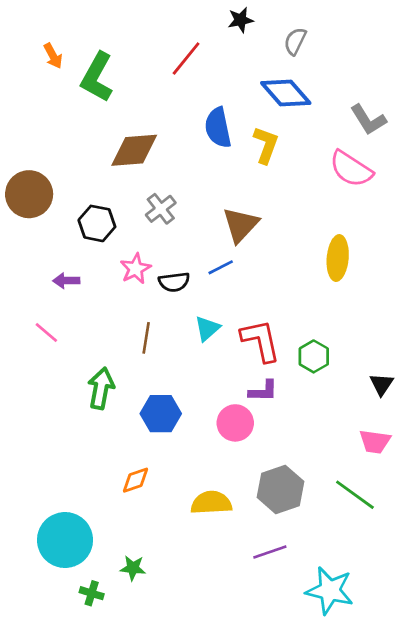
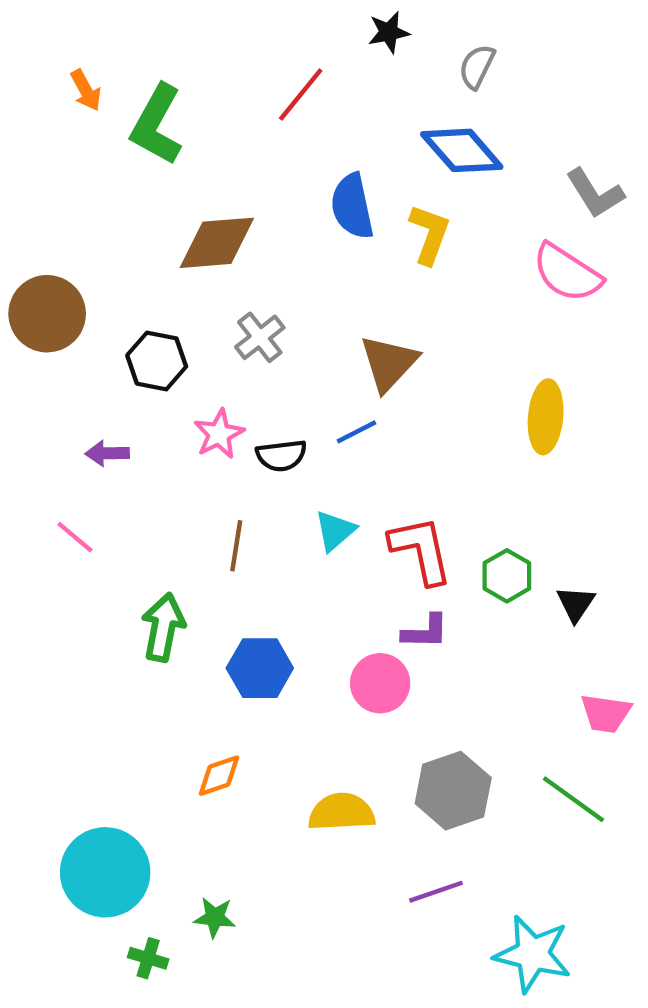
black triangle: (382, 384) -> (576, 604), moved

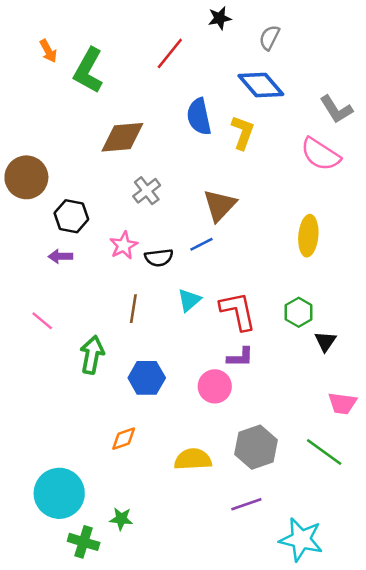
black hexagon: (157, 361) -> (71, 216), moved
pink line: (75, 537) -> (42, 321), moved
green hexagon: (507, 576) -> (299, 312), moved
green cross: (148, 958) -> (84, 542), size x1.4

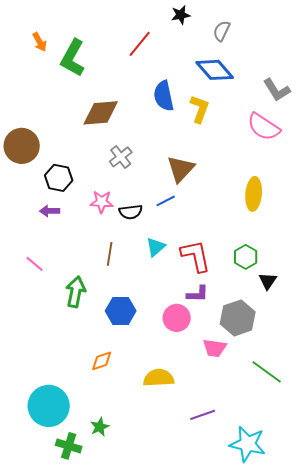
pink star: (124, 245) -> (102, 202), turned 30
pink trapezoid: (342, 403) -> (215, 348), moved
gray hexagon: (256, 447) -> (238, 318), moved
green star: (121, 519) -> (100, 427), turned -30

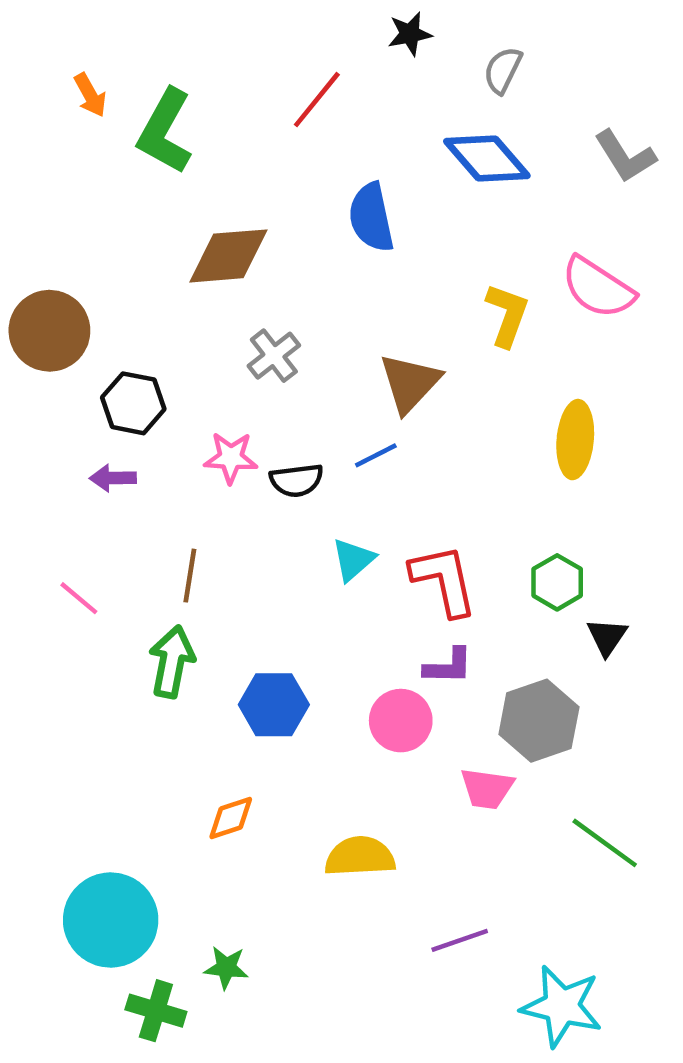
gray L-shape: (277, 90) -> (625, 156), moved
yellow L-shape: (200, 109) -> (507, 315), moved
brown line: (110, 254) -> (190, 576), moved
green star: (100, 427) -> (226, 968), turned 30

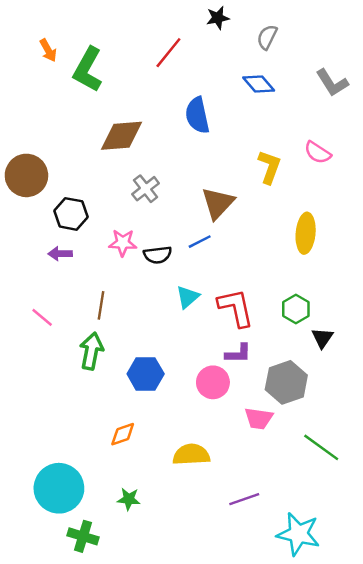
blue diamond: (487, 158) -> (259, 84), size x0.7
pink semicircle: (598, 288) -> (318, 153), size x0.7
green star: (226, 968) -> (129, 499), moved

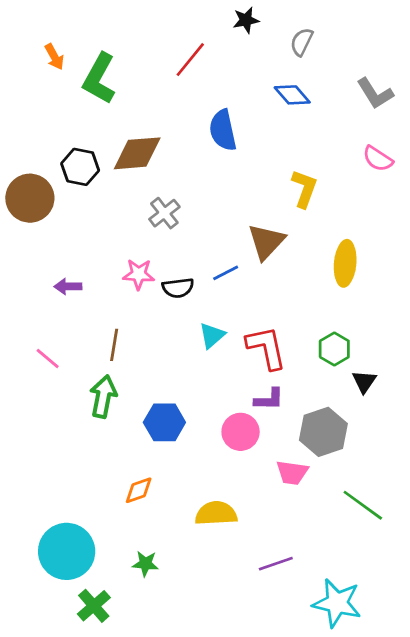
pink semicircle: (318, 153) -> (378, 159), moved
brown triangle: (218, 203) -> (266, 242), moved
black hexagon: (71, 214) -> (80, 167), moved
green cross: (83, 536) -> (94, 606), turned 32

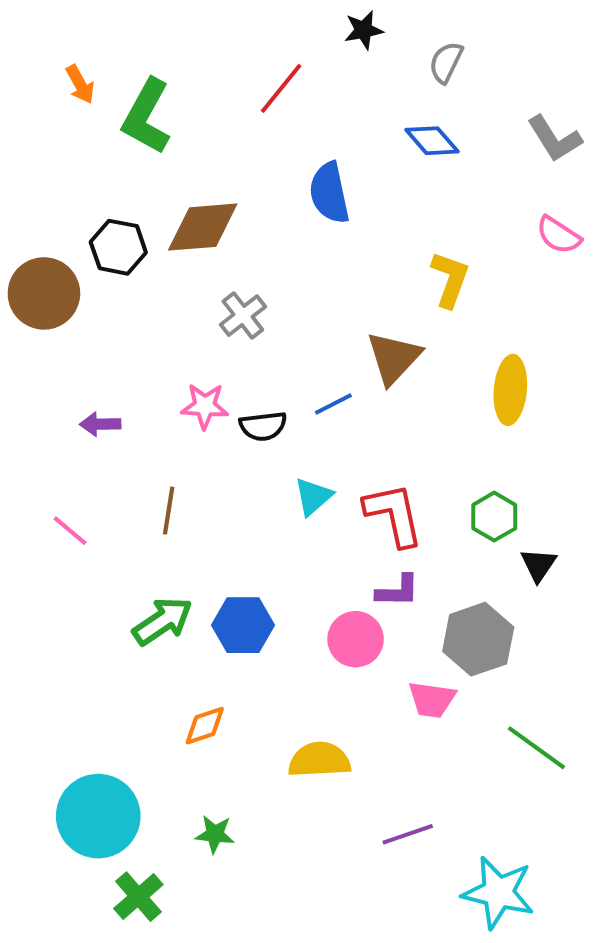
green arrow: (103, 397) -> (163, 621), moved, turned 45

